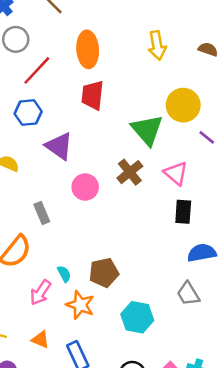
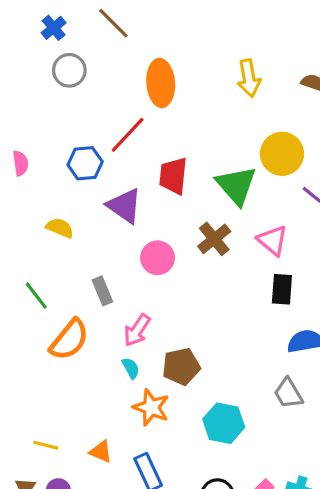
red line: (37, 70) -> (128, 135), moved
red trapezoid: (93, 95) -> (173, 176), moved
pink arrow: (41, 292) -> (137, 330), moved

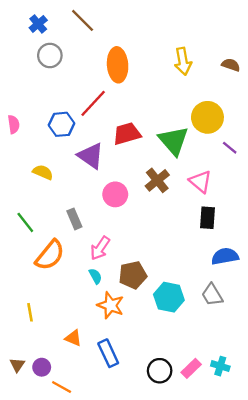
red trapezoid: (173, 176) -> (127, 134), turned 68
cyan hexagon: (224, 423) -> (169, 297), moved
yellow line: (46, 445) -> (30, 312), moved, turned 66

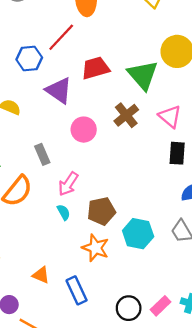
orange star: (111, 305) -> (95, 248), moved

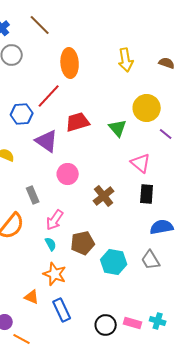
green triangle: (143, 75) -> (118, 128), size x0.7
brown cross: (126, 115) -> (104, 196), moved
orange star: (95, 248) -> (55, 274), moved
pink rectangle: (161, 306) -> (133, 323), turned 60

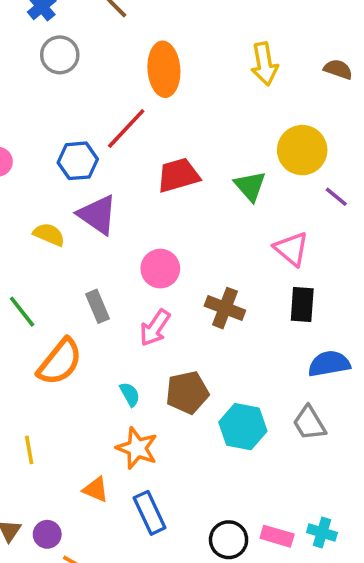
purple triangle: (47, 141) -> (97, 215), moved
brown cross: (104, 196) -> (225, 308), turned -30
pink arrow: (55, 220) -> (155, 328), moved

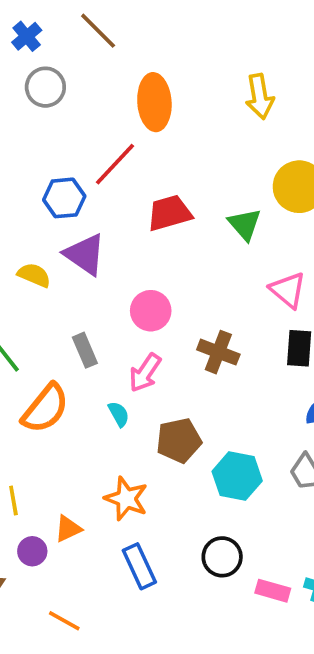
cyan semicircle: (130, 394) -> (119, 414), moved
orange triangle: (96, 489) -> (68, 529), moved, turned -48
purple circle: (47, 534) -> (32, 551), moved
black circle: (229, 540) -> (222, 557), moved

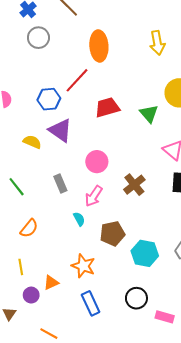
brown cross: (218, 352) -> (134, 185), turned 30
orange semicircle: (45, 408) -> (29, 228), moved, size x0.7

